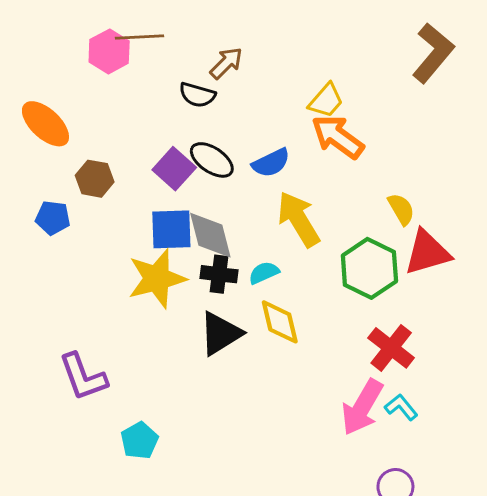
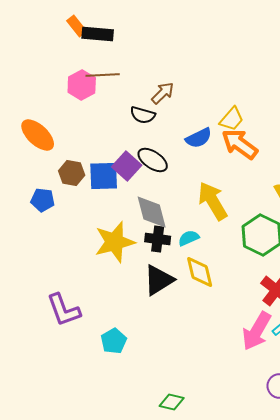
blue semicircle: (271, 163) -> (199, 138), moved
blue square: (171, 229) -> (104, 176), moved
cyan pentagon: (139, 440) -> (114, 341), moved

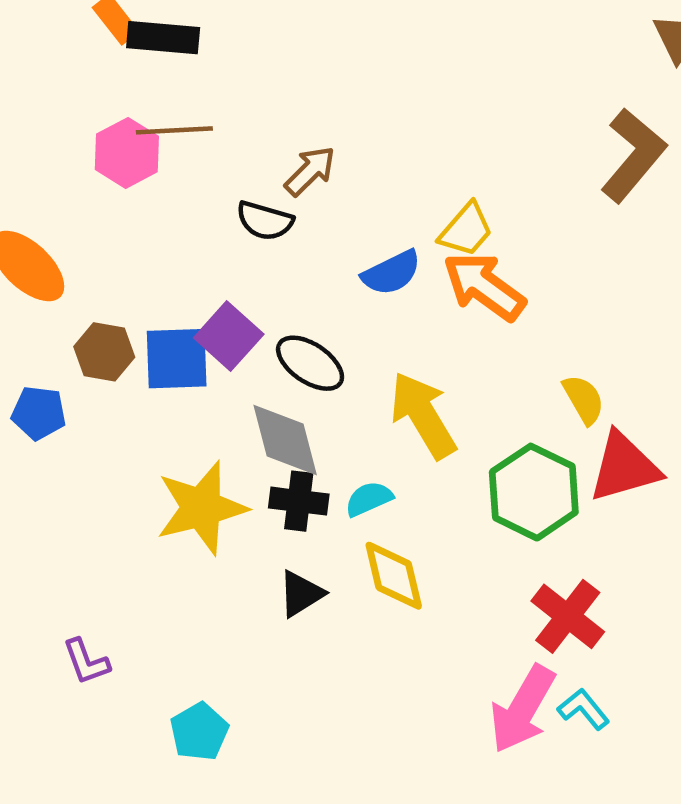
black ellipse: (153, 160) -> (310, 363), moved
black triangle: (159, 280) -> (301, 594), size x0.7
purple L-shape: (64, 310) -> (86, 662), size x0.6

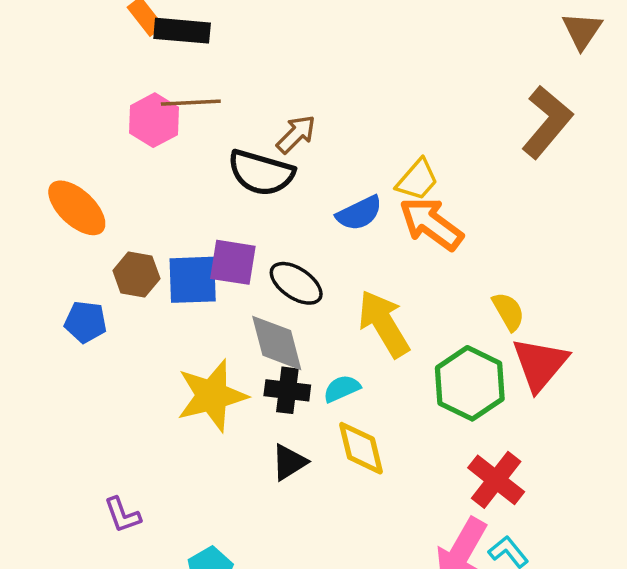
black semicircle: (265, 221) -> (261, 173), size x1.5
purple square: (229, 336) -> (233, 262), turned -33
red triangle: (624, 467) -> (540, 364), turned -34

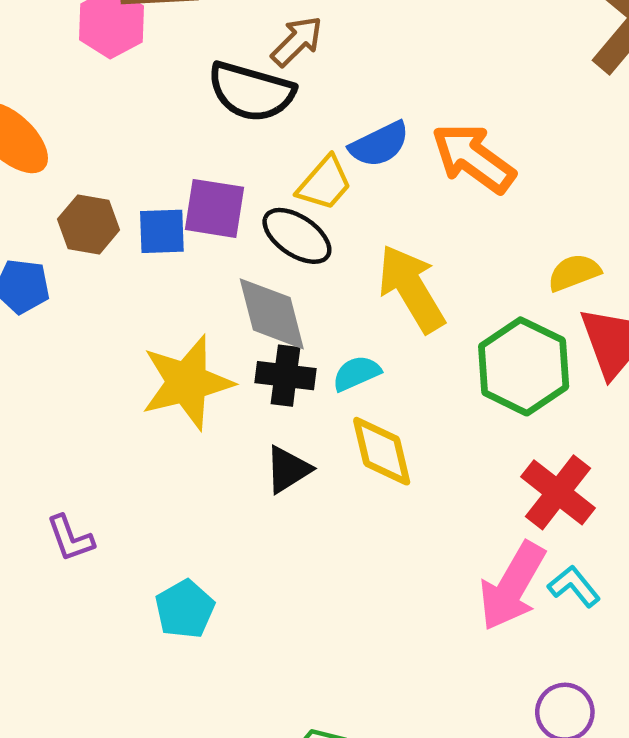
yellow trapezoid: (417, 180) -> (324, 183), moved
blue square: (193, 280) -> (162, 231), size x0.7
yellow semicircle: (508, 311) -> (574, 273), turned -81

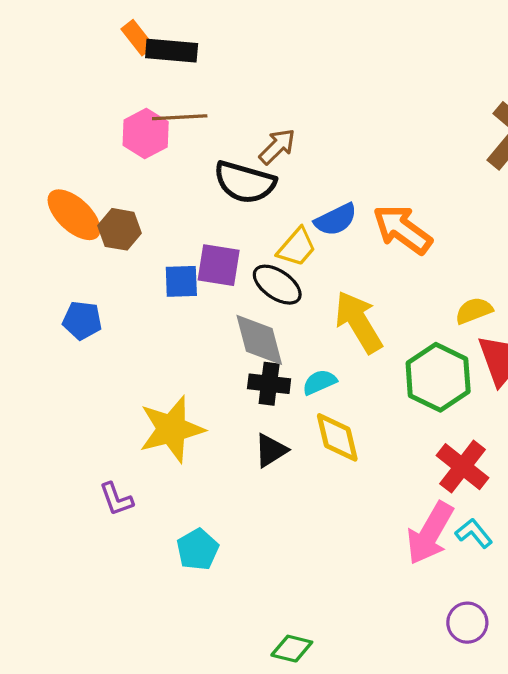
brown hexagon: (89, 224) -> (120, 229), moved
yellow star: (187, 382) -> (172, 429), moved

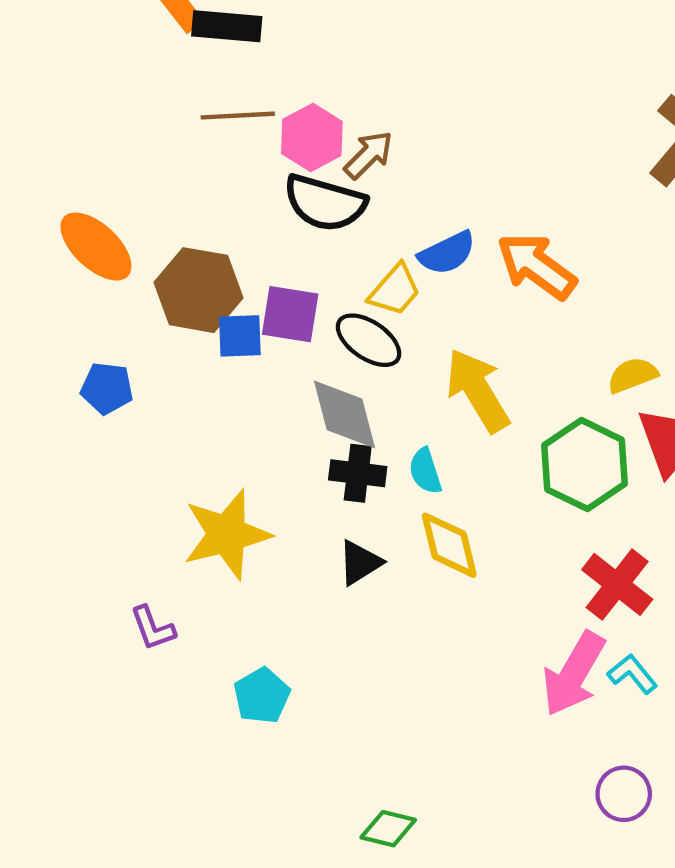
pink hexagon: (146, 133) -> (312, 137), moved
brown hexagon: (120, 229) -> (198, 290), moved, size x1.5
cyan semicircle: (319, 382) -> (425, 471), turned -84

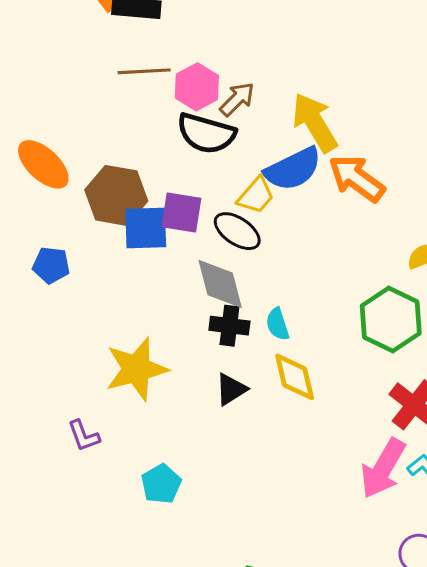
blue semicircle: (447, 253) -> (293, 169), size x1.4
blue square: (240, 336) -> (146, 228), size x1.4
yellow arrow: (478, 390) -> (315, 123), moved

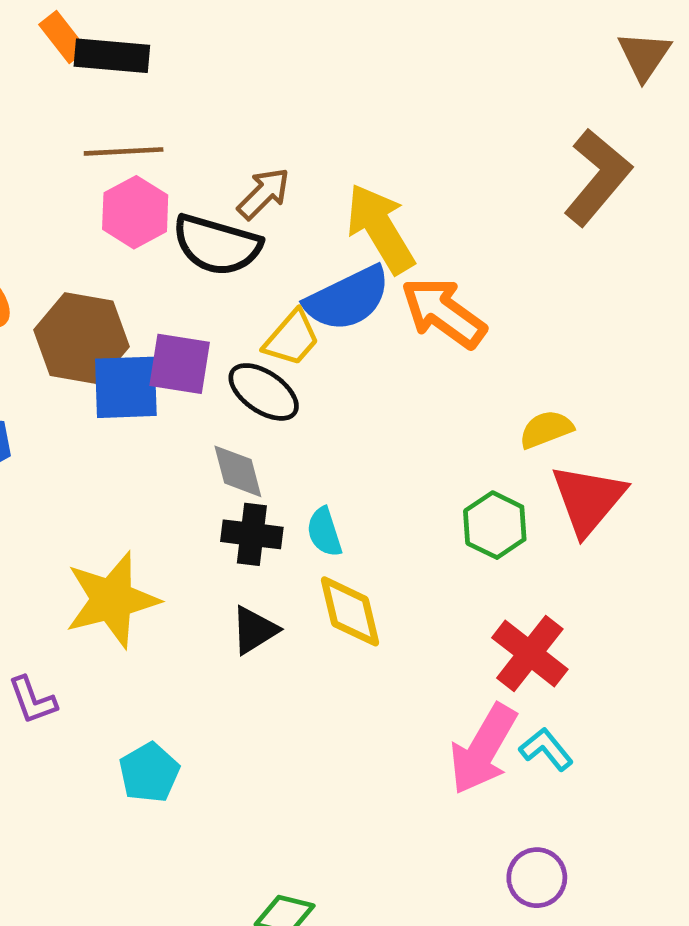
pink hexagon: (197, 87) -> (135, 212), moved
gray diamond: (220, 284) -> (238, 471), size x0.7
green hexagon: (391, 319) -> (495, 525), size x0.7

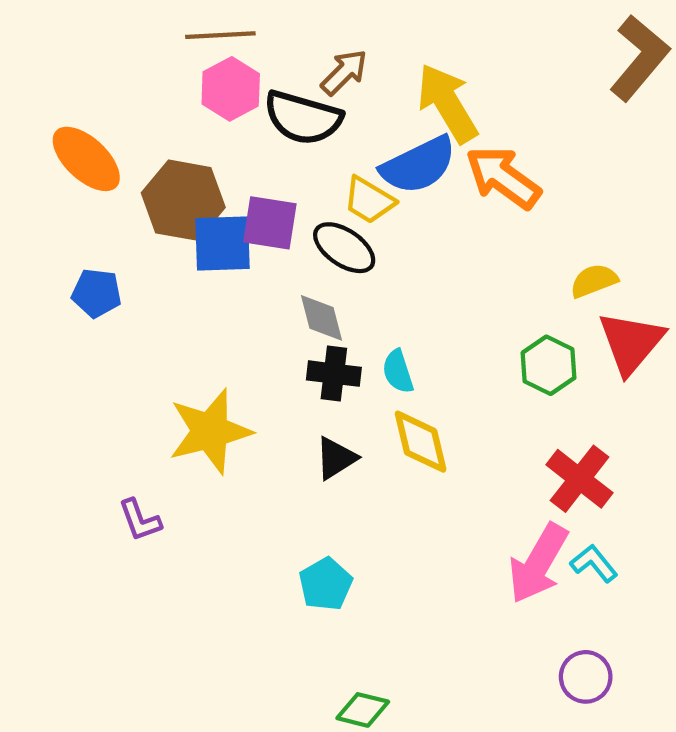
yellow trapezoid: (292, 338) -> (369, 200), turned 80
cyan pentagon: (149, 773) -> (326, 584), moved

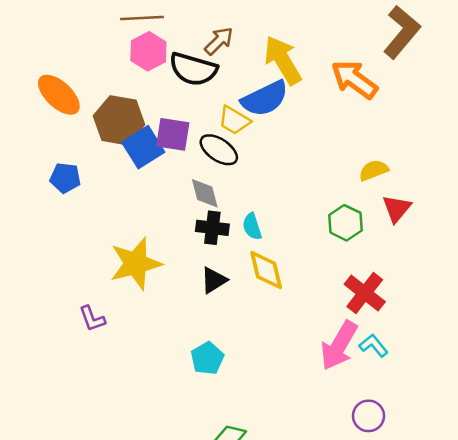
orange arrow: (503, 178) -> (354, 79), moved
blue square: (222, 244) -> (143, 147), turned -30
red triangle: (631, 343) -> (397, 209), size x0.7

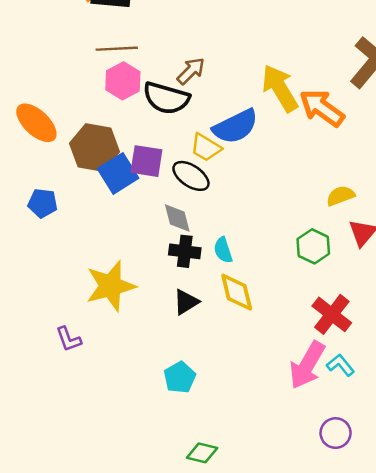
yellow arrow: (283, 60) -> (280, 88), moved

